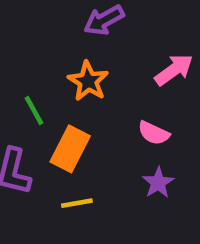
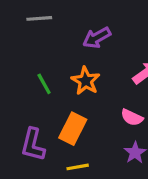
green line: (34, 111) -> (44, 84), moved

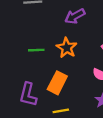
green line: (44, 84) -> (36, 50), turned -63

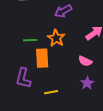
orange rectangle: (57, 83) -> (42, 58), moved, turned -30

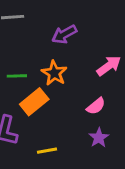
orange rectangle: (42, 58) -> (34, 102), turned 54
pink semicircle: (85, 61) -> (96, 106), turned -64

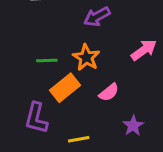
pink semicircle: (96, 106) -> (109, 92), moved

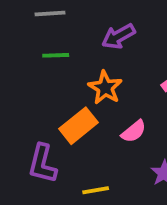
green line: (47, 61) -> (56, 55), moved

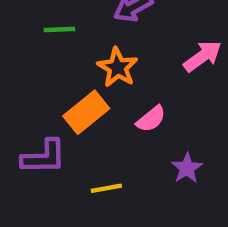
purple L-shape: (42, 164) -> (44, 157), turned -105

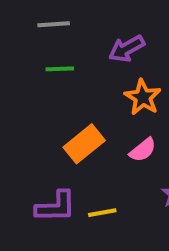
orange star: (118, 68) -> (143, 97), moved
purple L-shape: (44, 157) -> (56, 207), moved

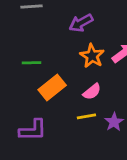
green line: (60, 69) -> (31, 63), moved
yellow line: (102, 213) -> (86, 116), moved

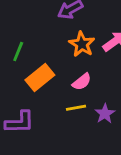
green line: (31, 63) -> (18, 51), turned -66

